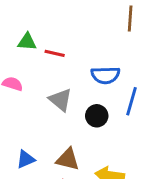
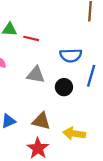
gray triangle: (60, 100) -> (36, 75), turned -30

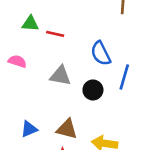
blue semicircle: (71, 55) -> (101, 53), turned 65

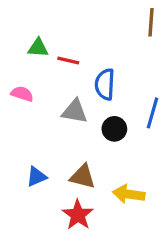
blue semicircle: (101, 53) -> (105, 84), moved, turned 30

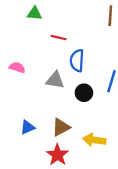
green triangle: (38, 48) -> (34, 13), moved
red line: (68, 60) -> (59, 38), moved
brown triangle: (83, 177) -> (61, 127), turned -42

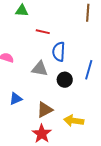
blue triangle: (28, 127) -> (16, 99), moved

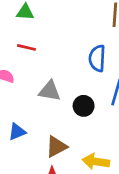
red line: (43, 32) -> (27, 47), moved
blue semicircle: (59, 52) -> (97, 58), moved

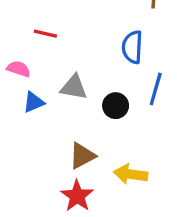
blue triangle: (17, 132) -> (34, 102), moved

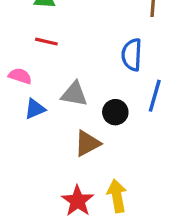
brown triangle: (82, 156) -> (87, 143), moved
yellow arrow: (131, 174) -> (117, 196), moved, turned 72

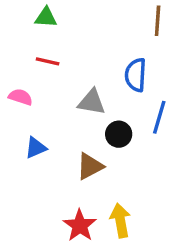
gray triangle: (74, 94) -> (92, 102), moved
blue triangle: (35, 109) -> (36, 148), moved

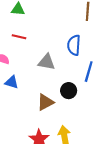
black circle: (119, 134) -> (69, 91), moved
blue triangle: (36, 148) -> (12, 82), moved, turned 40

